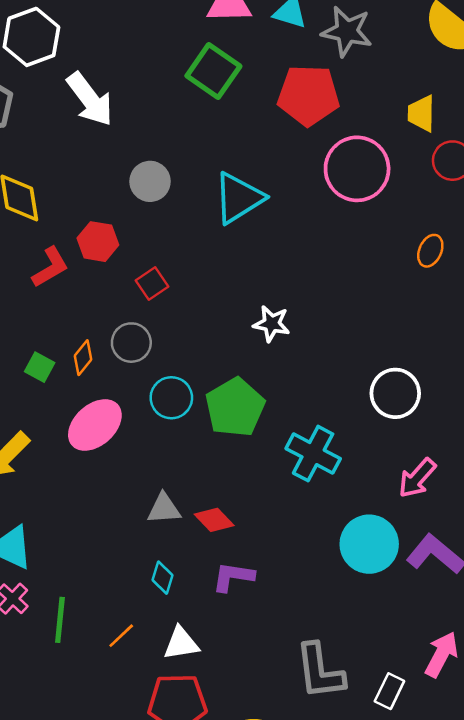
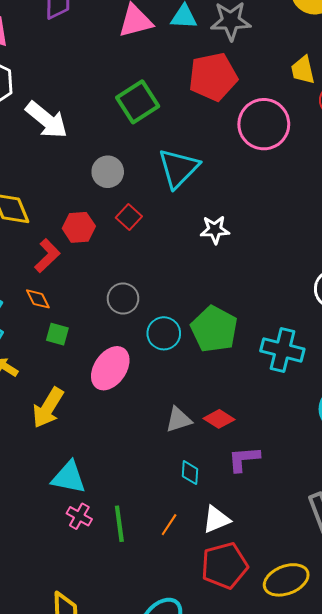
green square: (213, 71) -> (138, 102), moved, turned 36
red square: (152, 283) -> (129, 217), moved
white star: (272, 324) -> (215, 230), moved
orange diamond: (83, 358) -> (38, 299), moved, turned -52

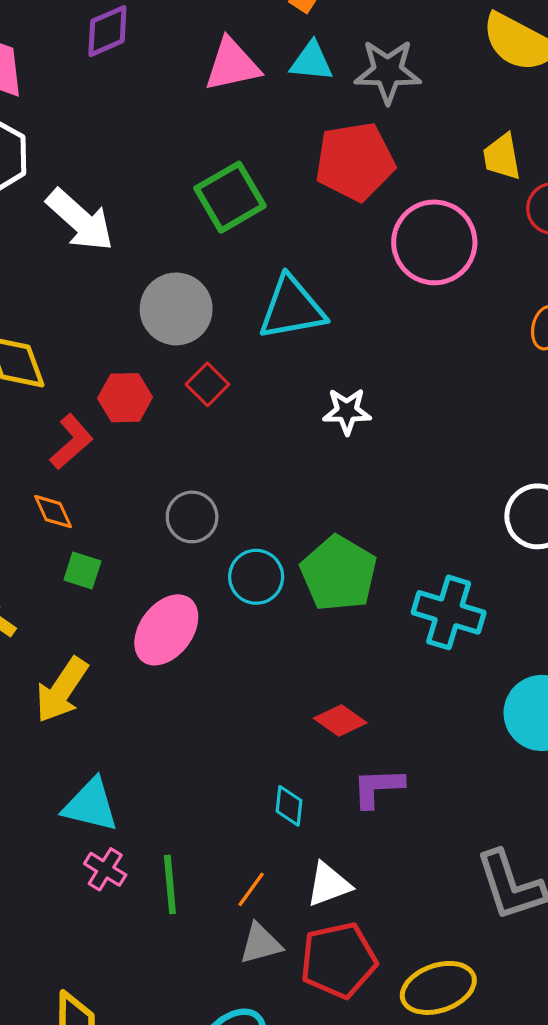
cyan triangle: (178, 168) -> (292, 308), turned 33
gray circle: (108, 172) -> (176, 309), size x1.4
gray triangle: (178, 420) -> (260, 944), moved

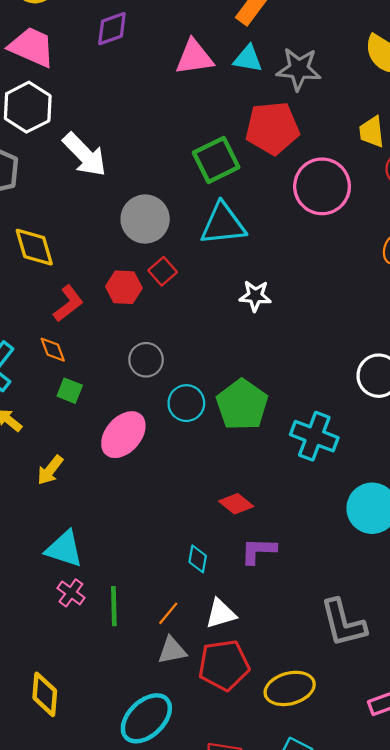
green square: (230, 197) -> (216, 160), moved
red hexagon: (125, 398) -> (124, 287), moved
yellow arrow: (62, 690) -> (50, 470), size x0.7

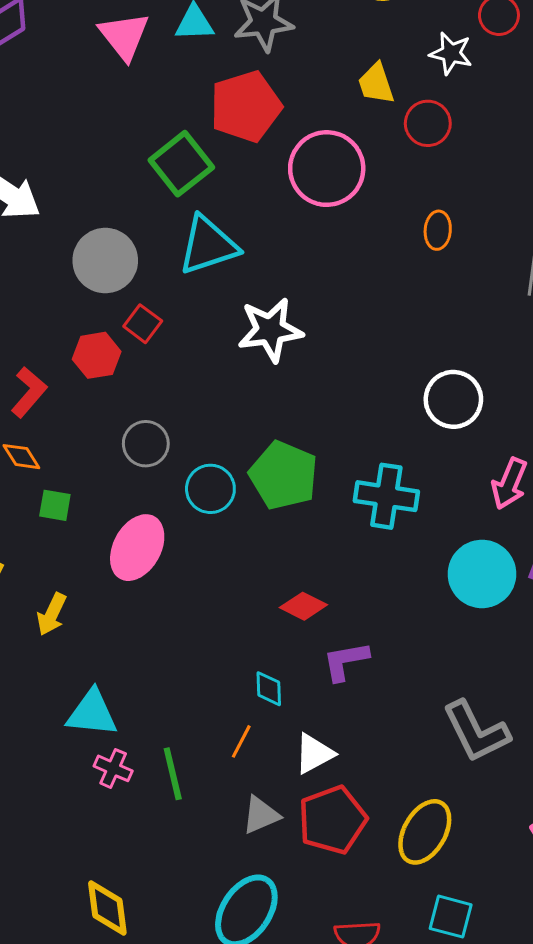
pink triangle: (194, 57) -> (124, 36), turned -48
white star: (255, 296) -> (270, 330), size x1.5
orange line: (168, 613) -> (241, 741), moved
yellow ellipse: (290, 688) -> (425, 832), turned -33

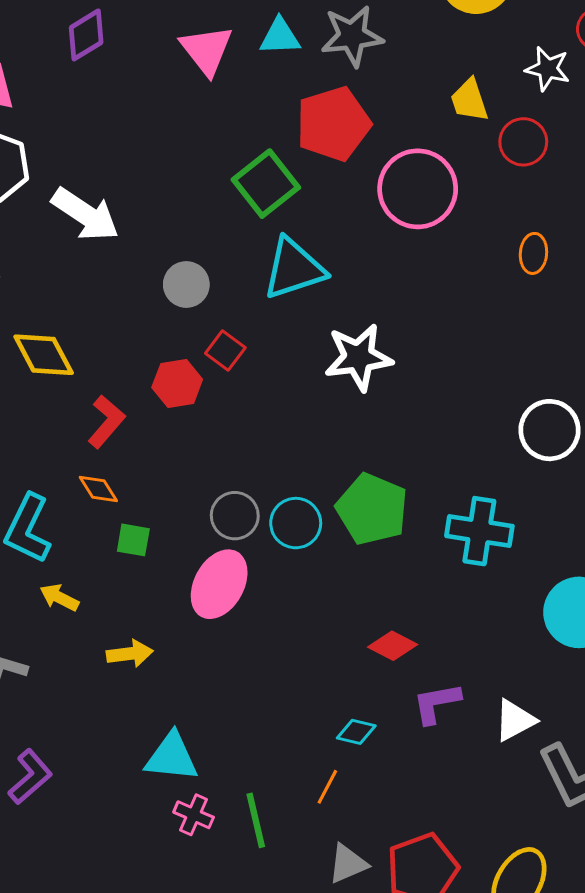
gray circle: (105, 261) -> (186, 284), size x0.7
gray circle: (146, 444) -> (235, 516), moved
yellow arrow: (52, 614) -> (130, 654), turned -123
cyan diamond: (269, 689) -> (356, 732), turned -75
white triangle: (314, 754) -> (515, 720), moved

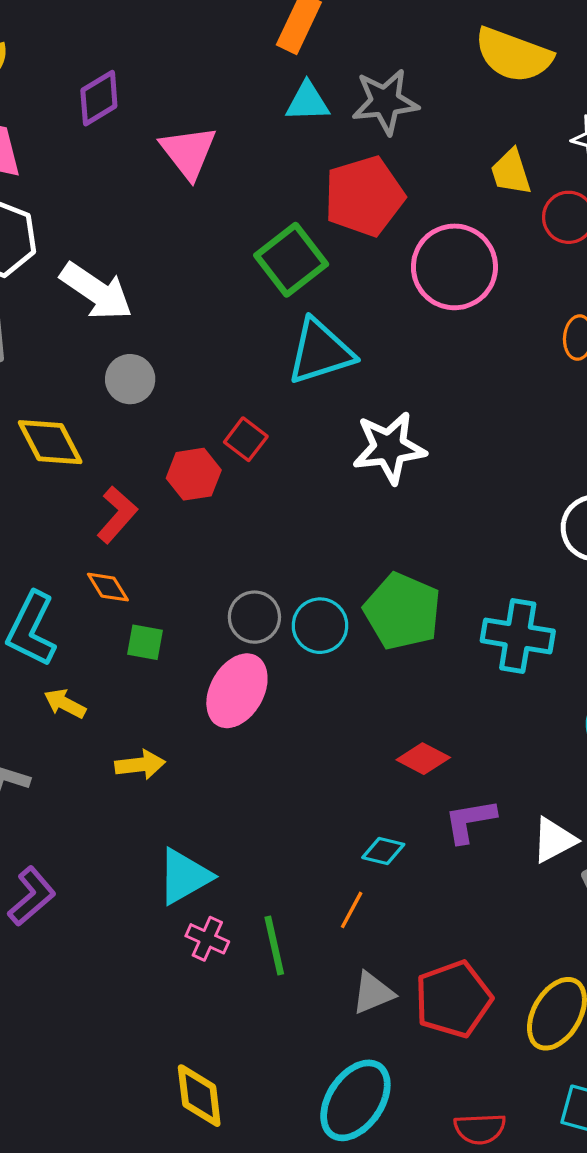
pink triangle: (207, 50) -> (188, 152), moved
gray circle: (186, 284) -> (130, 379), moved
cyan triangle: (172, 757) -> (184, 876), turned -36

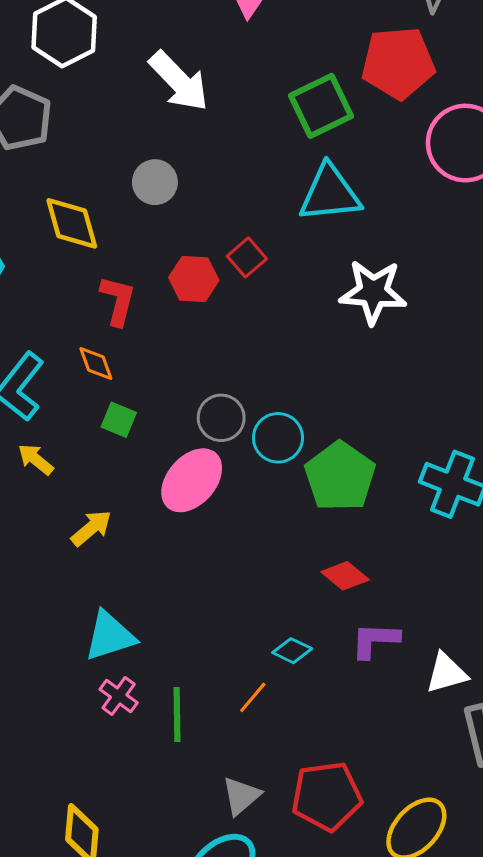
white arrow: (96, 291) -> (179, 81), moved
red L-shape: (117, 515) -> (118, 301), turned -39
green pentagon: (402, 611) -> (340, 476), moved
yellow arrow: (140, 765) -> (91, 528), turned -45
gray triangle: (373, 993) -> (241, 796), moved, turned -30

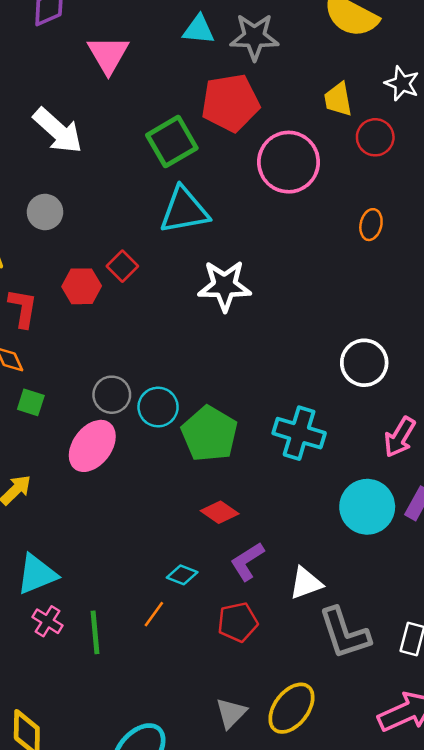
purple L-shape: (375, 640) -> (247, 561), turned -30
gray triangle: (241, 796) -> (231, 713), moved
red pentagon: (327, 796) -> (238, 622), moved, size x0.7

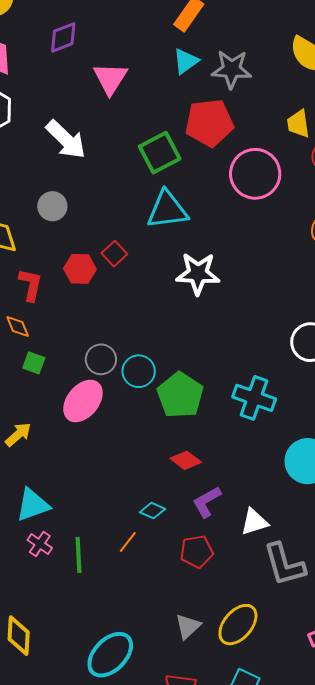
cyan triangle: (199, 30) -> (186, 61), turned -44

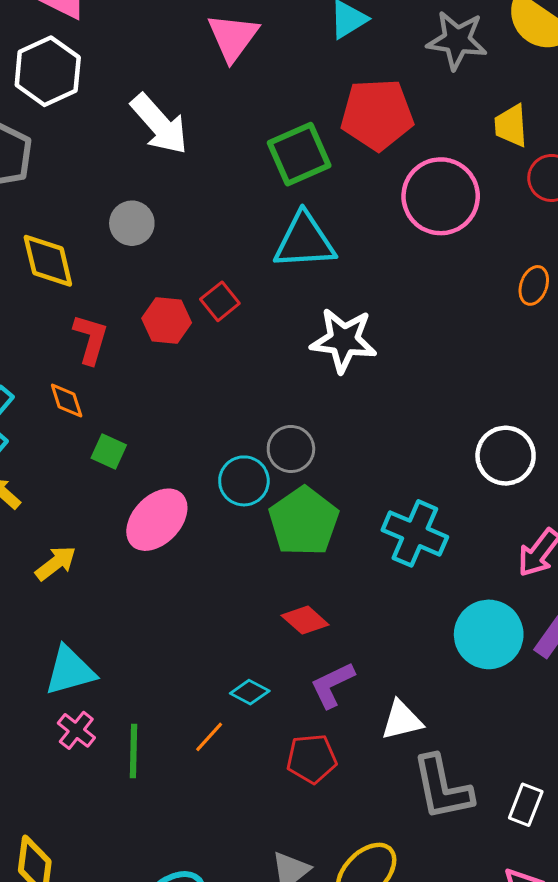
gray star: (232, 69) -> (457, 40), moved
gray circle: (101, 359) -> (291, 449), moved
green square: (34, 363) -> (109, 451), moved

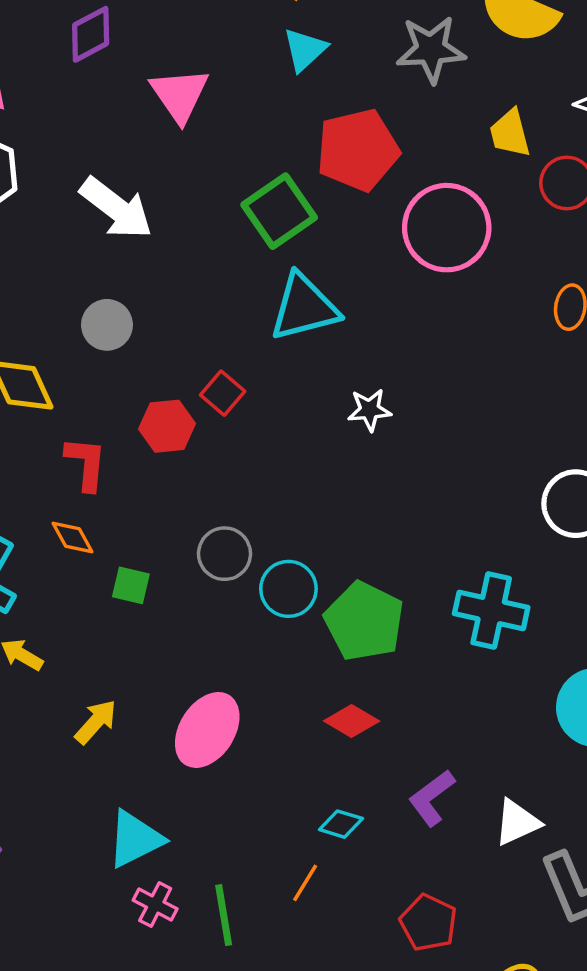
white star: (344, 340) -> (369, 410), size x0.6
gray circle: (291, 449) -> (225, 554), moved
pink ellipse: (157, 520) -> (207, 730), moved
red diamond: (305, 620) -> (352, 721), moved
red pentagon: (312, 759) -> (428, 923), moved, turned -30

